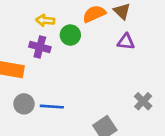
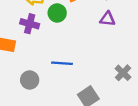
gray circle: (24, 104) -> (30, 80), moved
blue line: (52, 107) -> (62, 63), moved

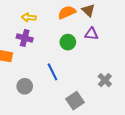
green circle: (57, 13) -> (68, 42), moved
blue line: (62, 63) -> (52, 72), turned 60

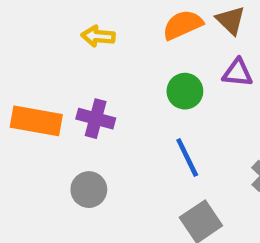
purple cross: (25, 38) -> (96, 119), moved
blue line: (52, 72) -> (187, 157), moved

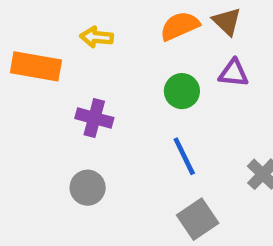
orange rectangle: (36, 121) -> (36, 66), moved

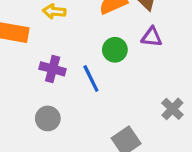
blue line: (184, 156) -> (91, 79), moved

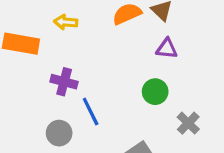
green circle: (115, 50) -> (155, 92), moved
blue line: (91, 79) -> (91, 112), moved

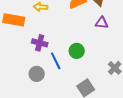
green circle: (155, 92) -> (77, 51), moved

